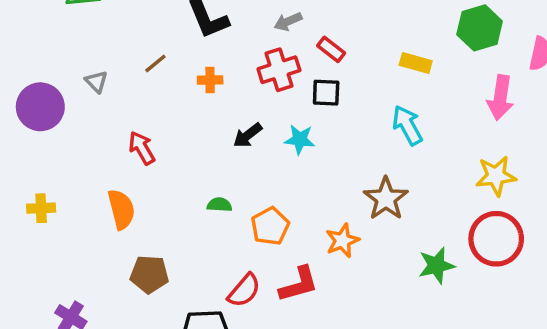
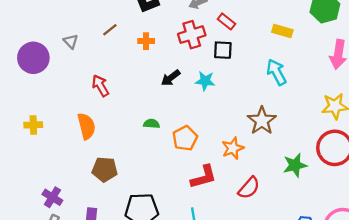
red semicircle: (244, 291) -> (249, 188), moved

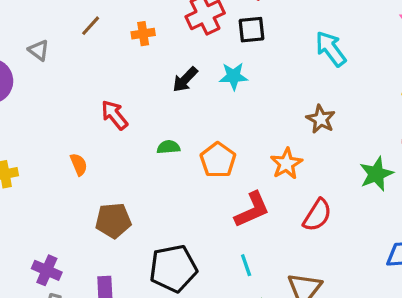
red arrow: (100, 86) -> (114, 115), moved
brown star: (262, 121) -> (321, 119), size x0.7
orange semicircle: (86, 126) -> (79, 164), size x0.6

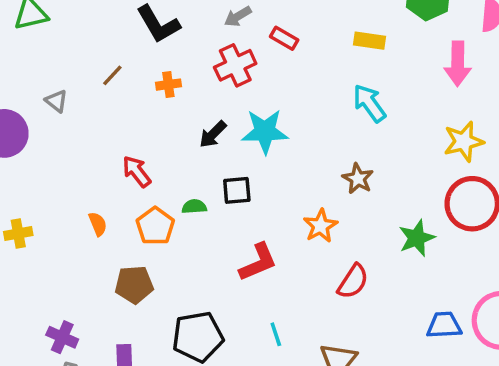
black square: (252, 30) -> (237, 190), moved
cyan star: (234, 76) -> (265, 131), size x1.5
orange pentagon: (218, 160) -> (155, 226), moved
red L-shape: (252, 210) -> (258, 262), moved

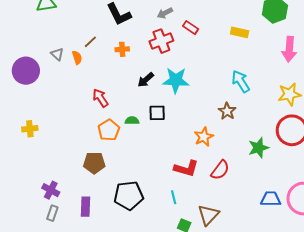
cyan arrow: (369, 103) -> (241, 81), moved
orange semicircle: (98, 224) -> (77, 58), moved
red L-shape: (258, 262) -> (186, 168), moved, turned 35

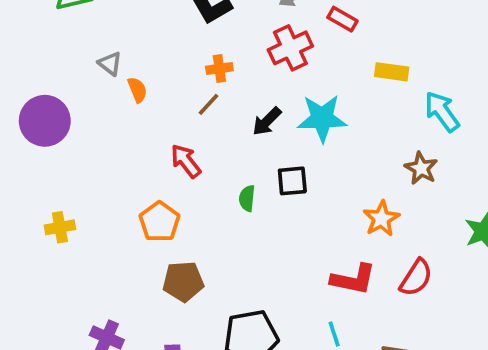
yellow rectangle: (240, 32) -> (392, 72), moved
brown line: (90, 42) -> (208, 104), moved
gray triangle: (57, 54) -> (110, 64), moved
green semicircle: (132, 121) -> (247, 198), turned -80
orange pentagon: (109, 130) -> (160, 222), moved

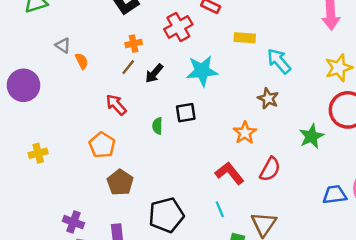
black arrow: (267, 121) -> (154, 73), moved
red L-shape: (353, 279) -> (230, 173), turned -136
brown pentagon: (183, 281) -> (120, 182), turned -30

